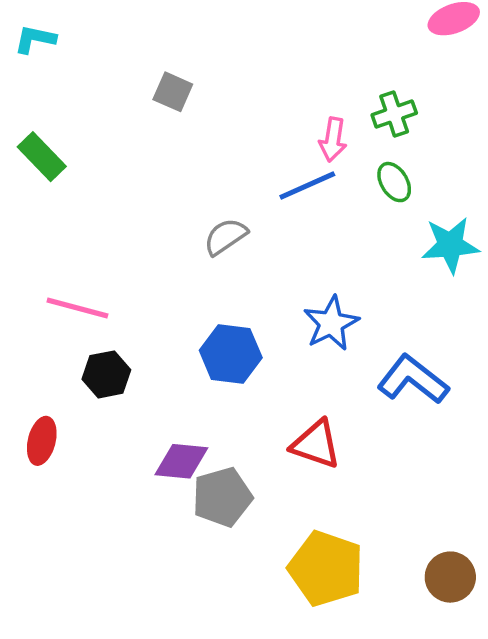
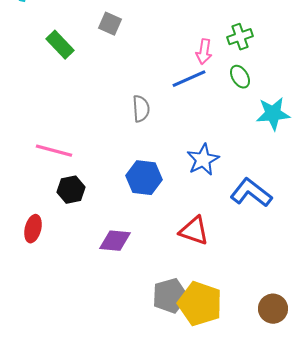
green rectangle: (42, 157) -> (60, 45), moved
gray semicircle: (226, 237) -> (141, 109), turned 120
gray pentagon: (222, 497) -> (170, 296), moved

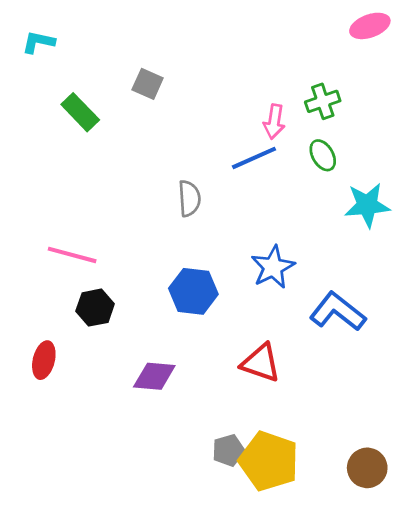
gray pentagon: (170, 296) -> (228, 450), size x0.7

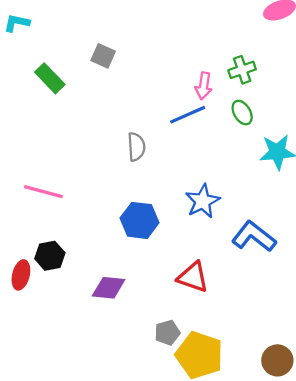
black hexagon: (95, 308) -> (50, 256), moved
gray pentagon: (228, 450) -> (167, 333), moved

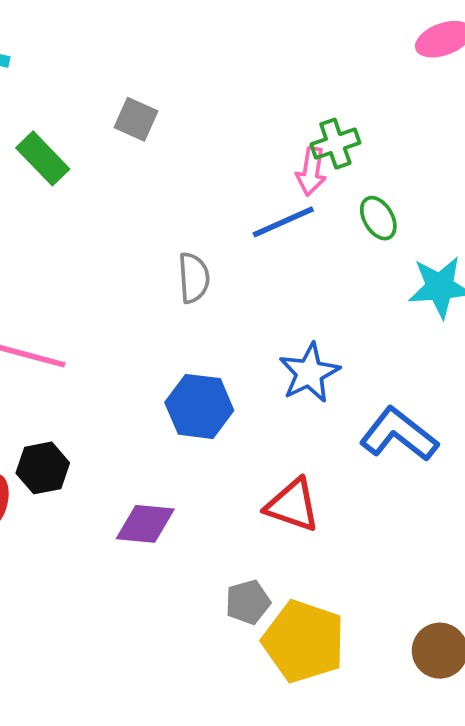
green cross: (242, 70) -> (335, 144), moved

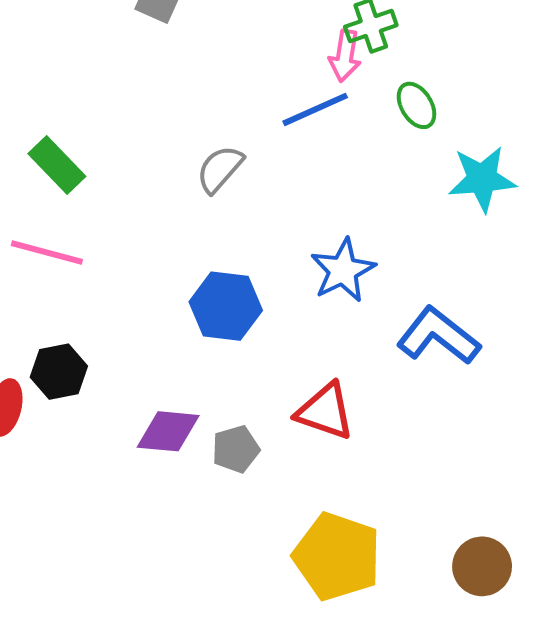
green rectangle: (43, 158) -> (57, 165), moved
gray semicircle: (194, 278) -> (220, 169), turned -135
gray pentagon: (248, 602) -> (236, 449), moved

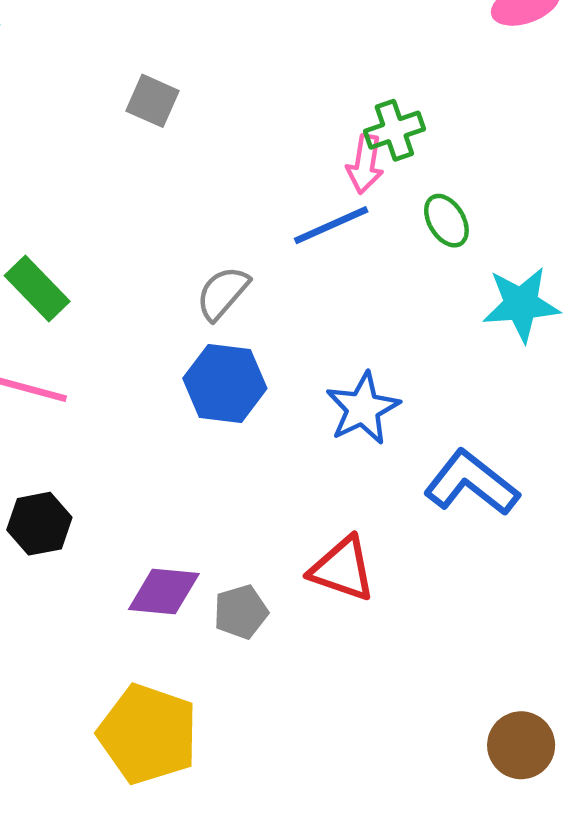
blue hexagon: (226, 306) -> (225, 383), moved
yellow pentagon: (337, 556) -> (148, 734), moved

